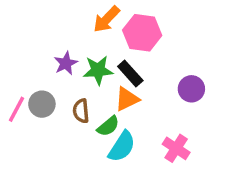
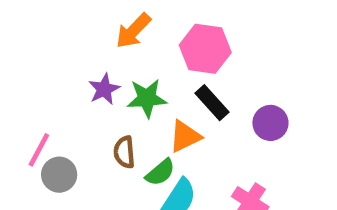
orange arrow: (106, 19) -> (133, 31), moved
black rectangle: (130, 74) -> (212, 103), moved
gray circle: (42, 104) -> (59, 175), moved

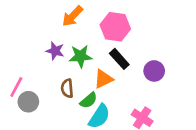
purple star: (104, 89) -> (55, 51), turned -30

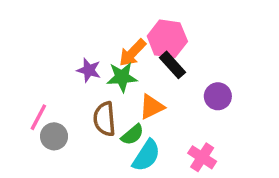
orange arrow: (73, 16) -> (132, 53), moved
black rectangle: (119, 59) -> (173, 65), moved
brown semicircle: (67, 88) -> (105, 119), size x1.4

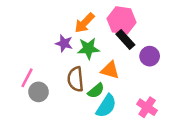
orange arrow: (132, 53) -> (84, 23), moved
purple circle: (218, 96) -> (150, 56), moved
orange triangle: (152, 107) -> (110, 70), turned 42

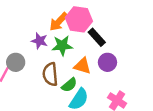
pink hexagon: (122, 20) -> (79, 19), moved
purple circle: (150, 56) -> (107, 62), moved
gray circle: (39, 92) -> (16, 62), moved

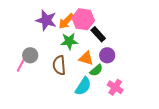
purple star: (40, 41) -> (46, 20), moved, size x1.5
green semicircle: (69, 85) -> (96, 70), moved

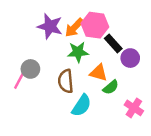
purple circle: (107, 55) -> (130, 58), moved
cyan semicircle: (83, 86) -> (82, 105), moved

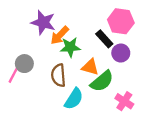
pink hexagon: (95, 25) -> (121, 21), moved
orange arrow: (74, 28) -> (60, 35), moved
green semicircle: (111, 87) -> (102, 81), size x1.5

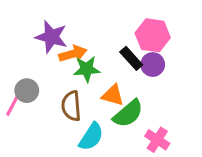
orange arrow: (60, 35) -> (73, 54), turned -150
purple circle: (121, 53) -> (153, 65), moved

